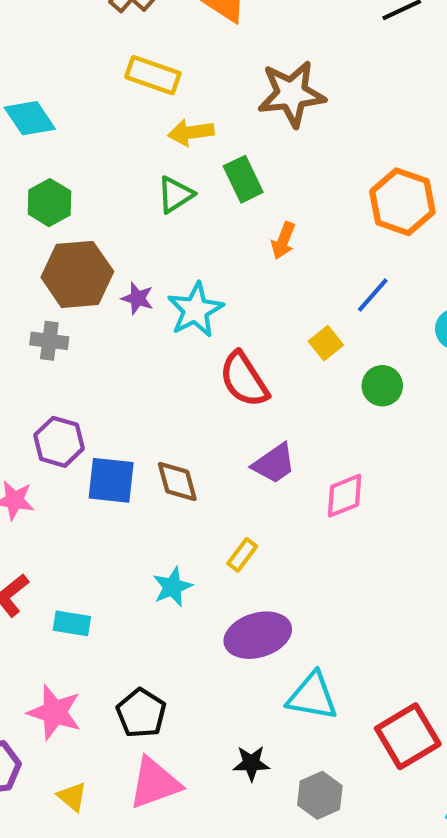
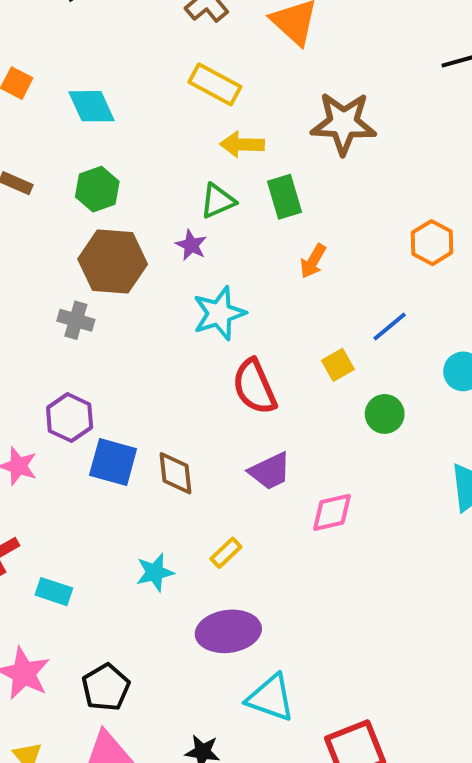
orange hexagon: (402, 202) -> (432, 243), size x0.7
purple star: (137, 298) -> (191, 245), moved

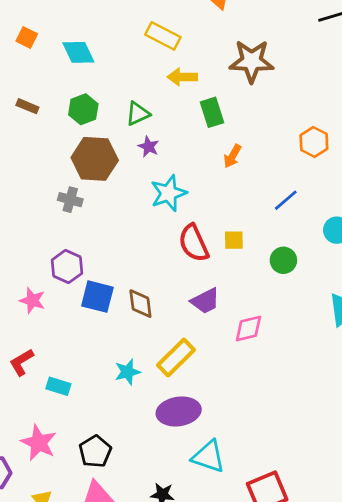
green triangle: (218, 201) -> (138, 114), moved
yellow square: (338, 365) -> (234, 240), moved, turned 30
yellow rectangle: (226, 553) -> (176, 358), size x1.8

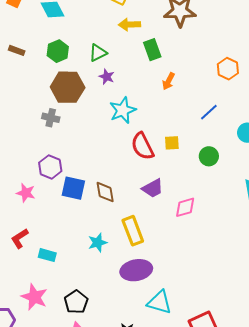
yellow rectangle: (176, 358) -> (133, 231), turned -64

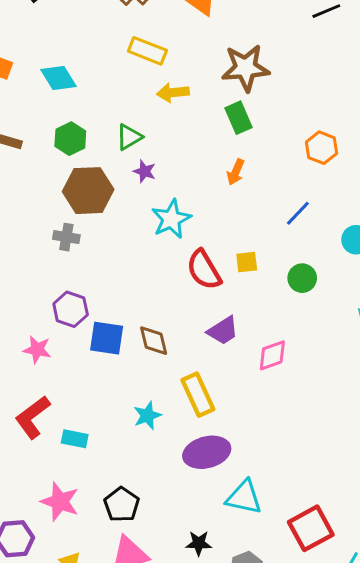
green rectangle: (152, 50) -> (238, 118), moved
red L-shape: (20, 238) -> (33, 417), size x1.4

